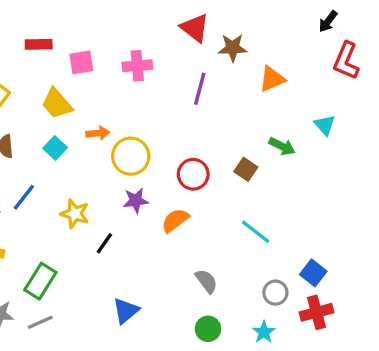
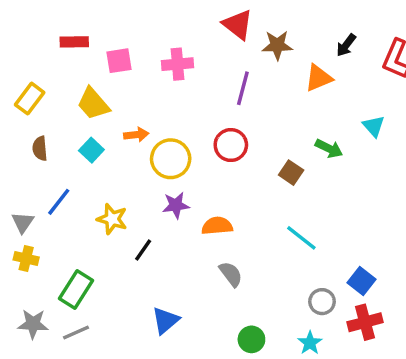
black arrow: (328, 21) -> (346, 45), moved
red circle: (193, 174) -> (231, 145), moved
orange semicircle: (175, 220) -> (217, 226), turned 32
gray semicircle: (206, 281) -> (231, 274), moved

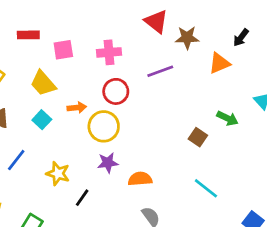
purple line: (243, 88) -> (160, 71), turned 55
red circle: (231, 145) -> (116, 91), moved

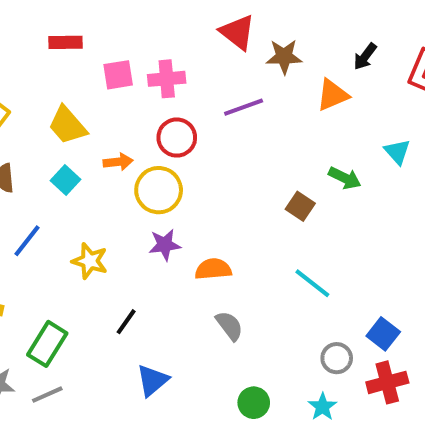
red rectangle: (28, 35) -> (65, 42), moved
pink square: (63, 50) -> (118, 75), moved
black line: (82, 198) -> (126, 322), moved

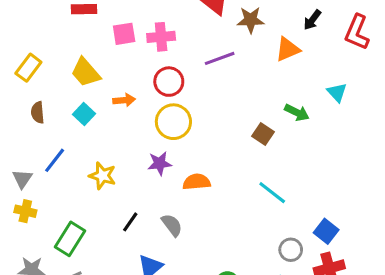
yellow circle: (159, 190) -> (173, 122), moved
gray semicircle: (229, 326) -> (172, 225), moved

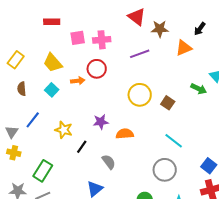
red circle: (169, 82) -> (97, 69), moved
green arrow: (297, 112) -> (199, 89), moved
yellow circle: (173, 122) -> (140, 95), moved
black line: (130, 222) -> (82, 147), moved
gray circle: (291, 250) -> (165, 170), moved, size x1.5

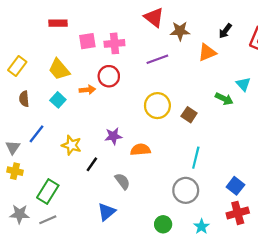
cyan line: (174, 141) -> (196, 158), turned 66

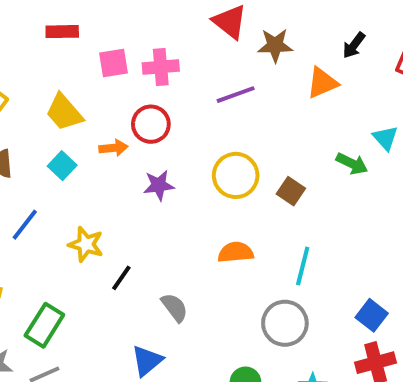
purple star: (113, 136) -> (159, 185), moved
orange semicircle: (140, 150) -> (236, 252), moved

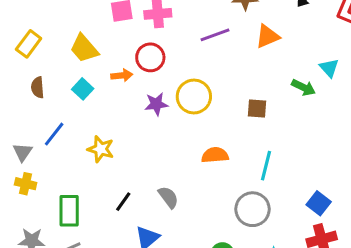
orange triangle: (322, 83) -> (268, 36), moved
yellow circle: (236, 175) -> (194, 96), moved
brown square: (291, 191) -> (257, 109), turned -30
black line: (121, 278) -> (123, 202), moved
green rectangle: (44, 325) -> (69, 211), turned -32

